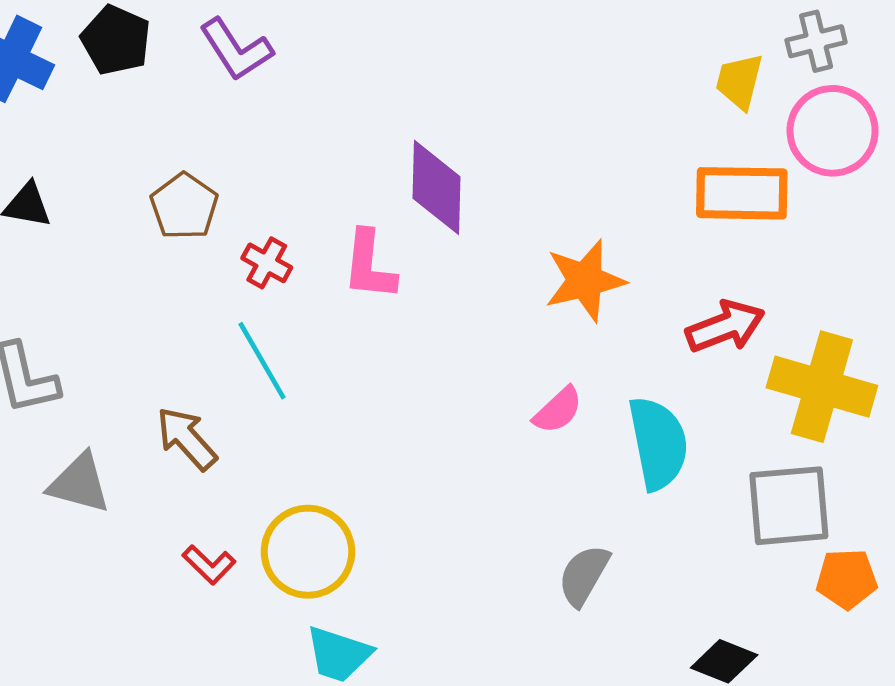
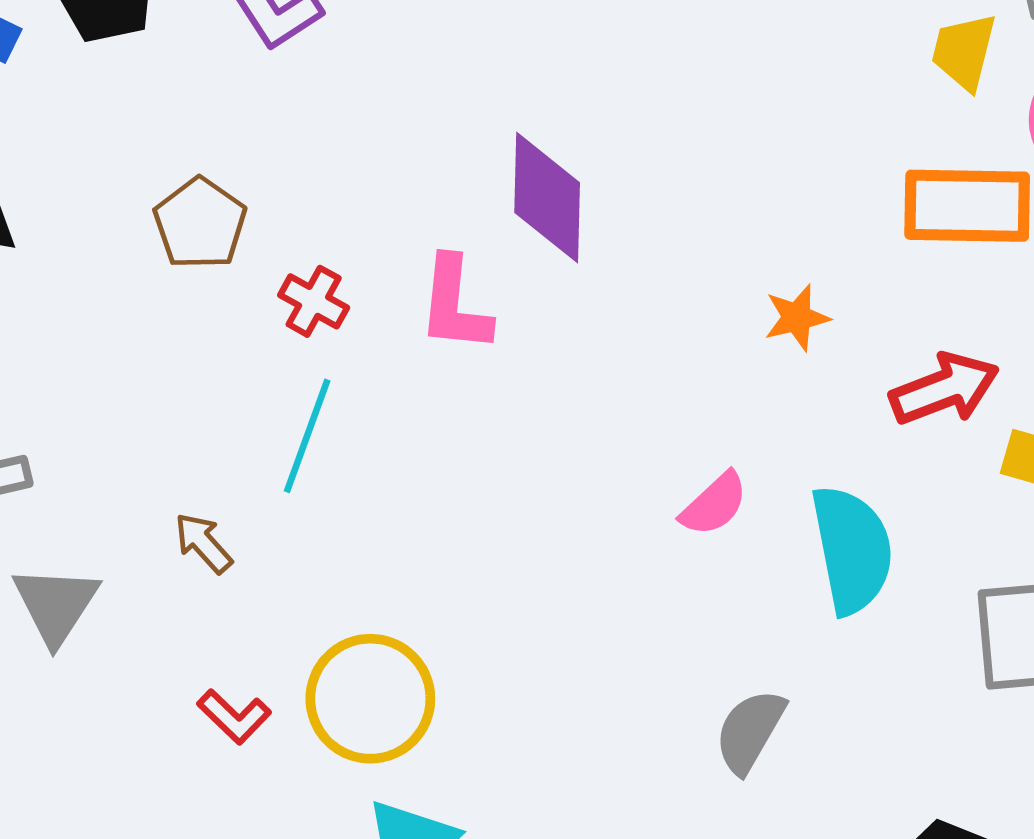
orange star: (585, 281) -> (797, 318), moved, size x0.6
cyan line: (262, 361) -> (307, 436), turned 50
brown arrow: (187, 438) -> (203, 543), size x0.7
gray triangle: (79, 483) -> (56, 605), turned 48

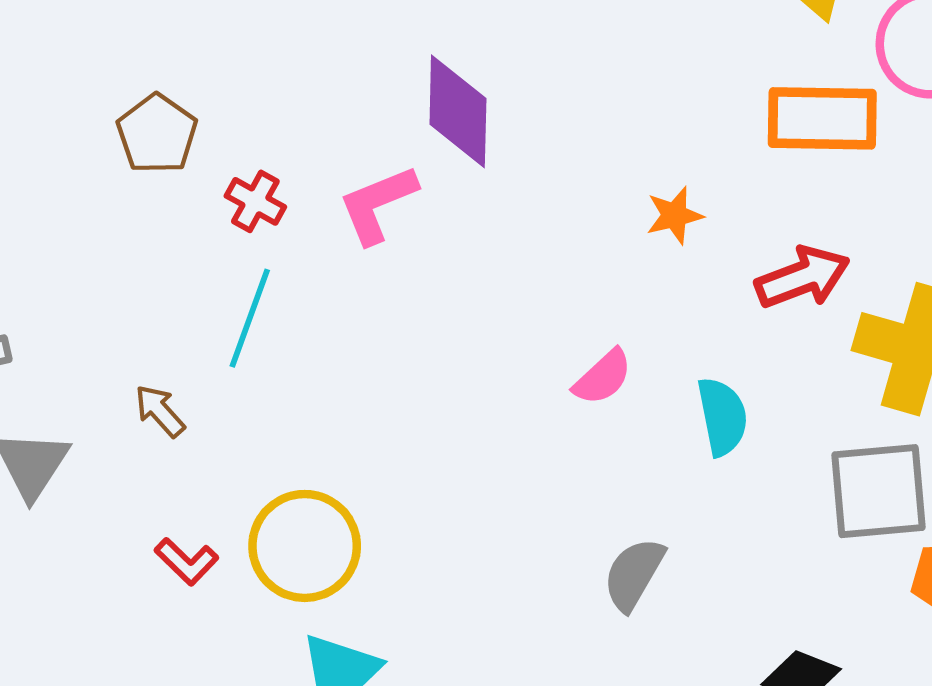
pink L-shape: (455, 305) -> (378, 204), turned 62
cyan semicircle: (852, 549) -> (722, 417), size x0.7

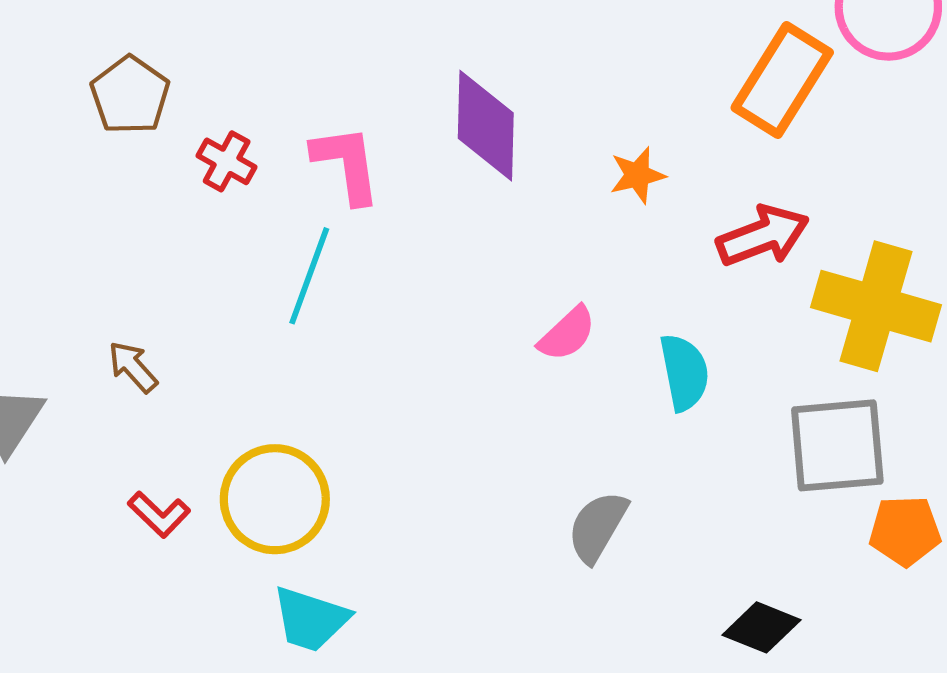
purple diamond: (458, 111) -> (486, 126), moved
orange rectangle: (822, 118) -> (782, 80), turned -59
pink L-shape: (378, 204) -> (346, 164), turned 104
cyan line: (250, 318) -> (309, 276), moved

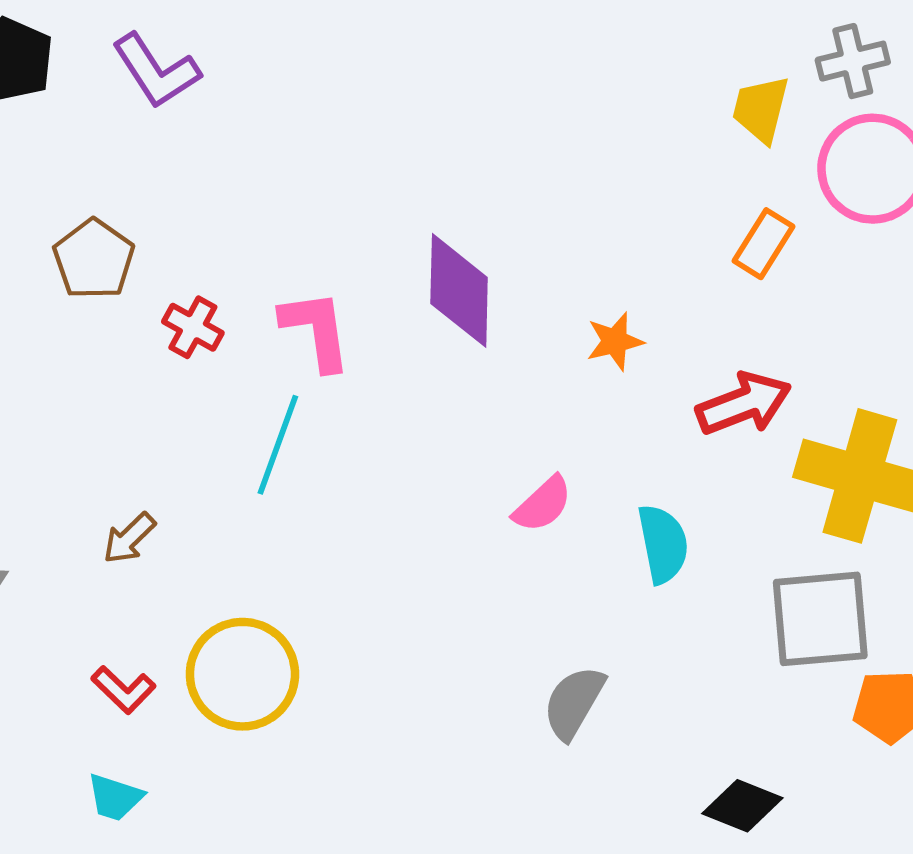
orange rectangle: (782, 80) -> (764, 244), size x0.6
brown arrow: (133, 367) -> (129, 538), moved, turned -92
cyan trapezoid: (311, 619) -> (115, 797), moved, size x0.7

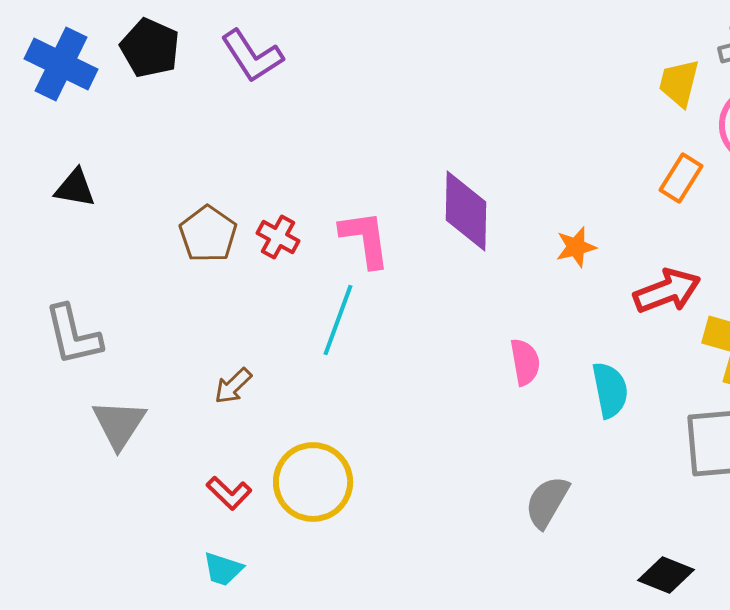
brown pentagon: (94, 259) -> (208, 234), moved
pink semicircle: (543, 504) -> (525, 362), turned -57

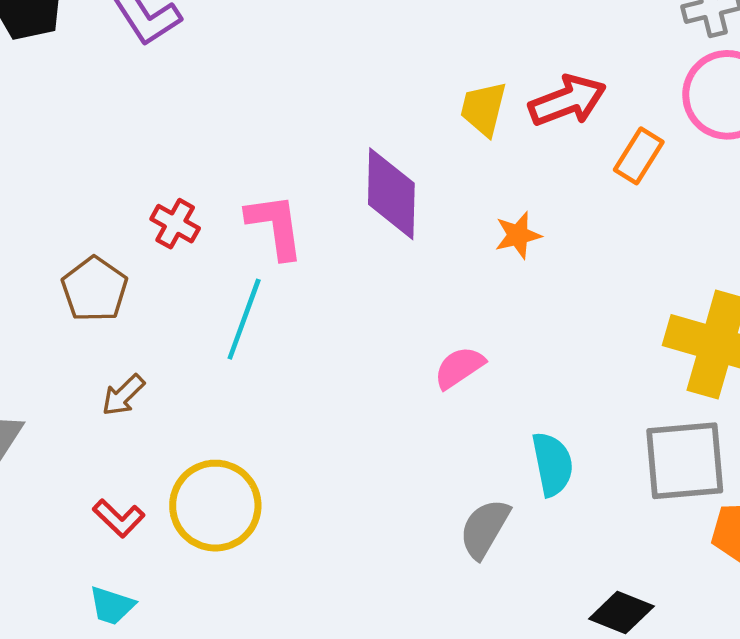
yellow trapezoid: (679, 83) -> (483, 109), moved
brown pentagon: (208, 234) -> (95, 289), moved
red arrow: (667, 291) -> (567, 101), moved
pink semicircle: (525, 362) -> (459, 368), turned -114
cyan semicircle: (610, 390) -> (552, 464), moved

